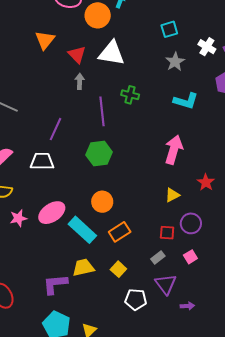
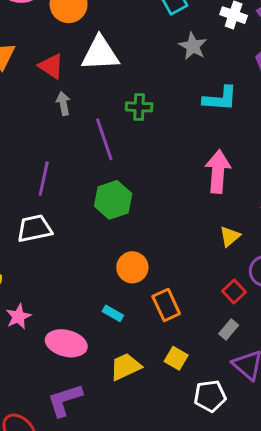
pink ellipse: (52, 213) -> (66, 343), moved, turned 60
cyan rectangle: (82, 230) -> (113, 313), size x0.5
orange rectangle: (120, 232) -> (166, 305), turned -70
red square: (167, 233) -> (234, 291), turned -35
purple L-shape: (55, 284) -> (65, 400), moved

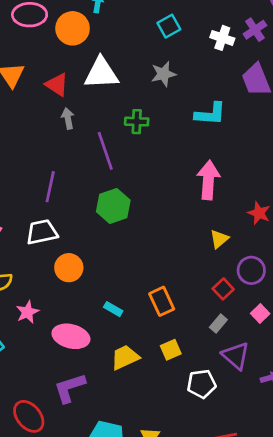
gray star: (193, 46) -> (163, 74), moved, turned 30
orange circle: (132, 267) -> (69, 268), moved
yellow square: (176, 358) -> (171, 350), turned 36

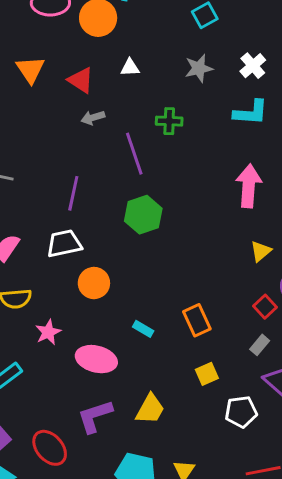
white cross: (222, 38) -> (253, 66), moved, turned 30
white triangle: (101, 73) -> (130, 67), size x0.5
gray arrow: (68, 118) -> (93, 118), turned -96
yellow trapezoid: (125, 357) -> (150, 409), moved, turned 144

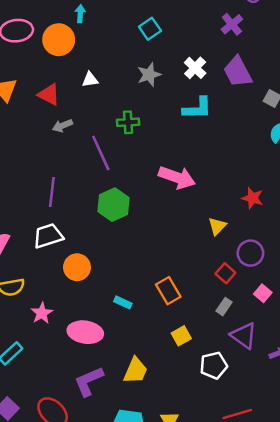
pink arrow: (249, 186) -> (177, 177), moved, turned 111

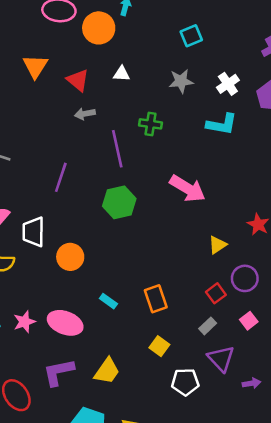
white trapezoid: (48, 236) -> (33, 232), moved, turned -84
pink star: (42, 313) -> (24, 322), moved
yellow square: (181, 336) -> (159, 346), turned -36

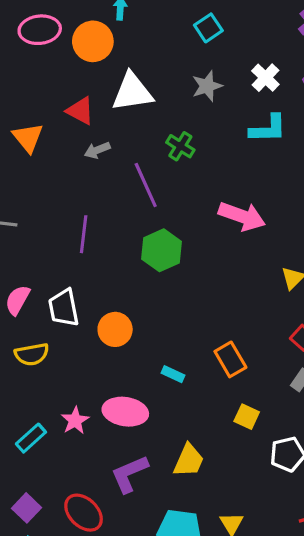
orange triangle: (35, 66) -> (28, 138), moved
white triangle: (122, 74) -> (132, 92), size x2.0
green cross: (150, 124) -> (180, 146), turned 35

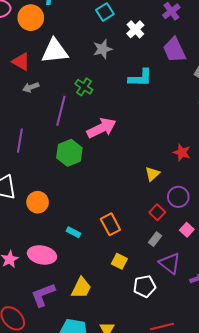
white cross: (265, 78) -> (135, 29), moved
purple line: (146, 185) -> (61, 111), turned 36
pink arrow: (242, 216) -> (102, 128), moved, turned -48

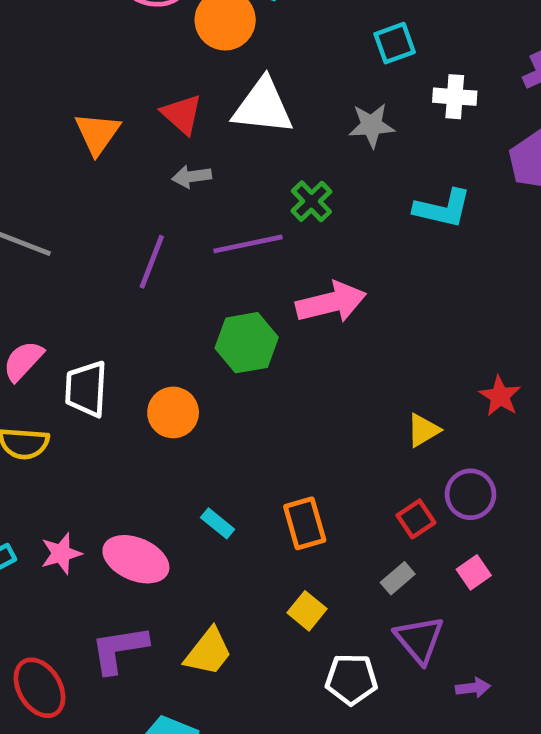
white cross: (135, 29) -> (455, 97), turned 36
purple line: (61, 111) -> (248, 244), turned 52
purple line: (20, 141) -> (152, 262), moved
orange circle: (38, 202) -> (173, 412), moved

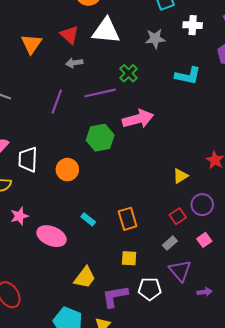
pink star: (61, 553) -> (19, 216), moved
yellow square: (307, 611) -> (129, 258), turned -35
purple L-shape: (119, 649) -> (115, 296), moved

